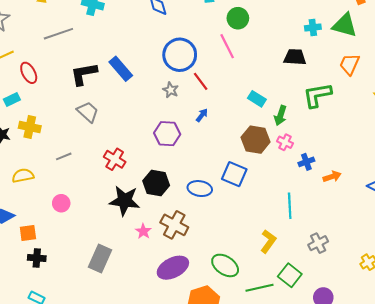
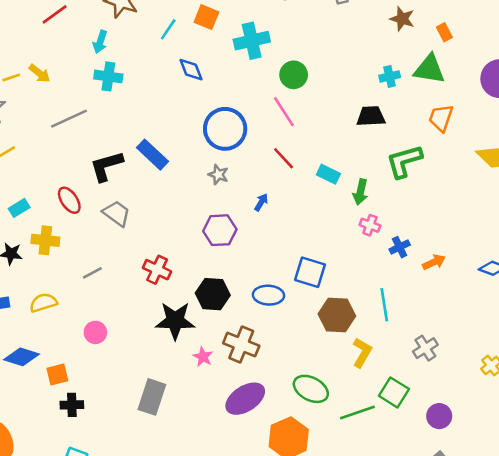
red ellipse: (29, 73) -> (69, 200), moved
red line: (201, 81) -> (284, 158), moved
brown hexagon: (256, 140) -> (337, 315), moved

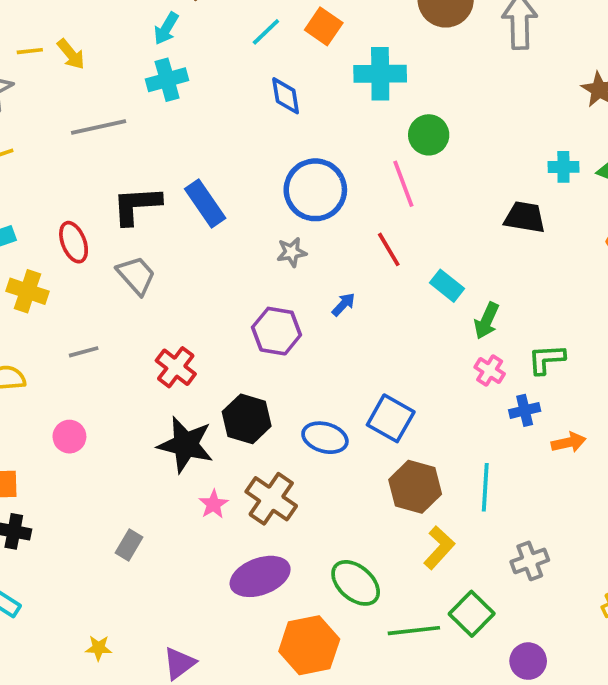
cyan cross: (108, 76) -> (167, 80), turned -36
green L-shape: (404, 161) -> (546, 359), moved, size x0.7
gray star: (218, 175) -> (292, 252), turned 30
gray rectangle: (152, 397) -> (129, 545), size x0.6

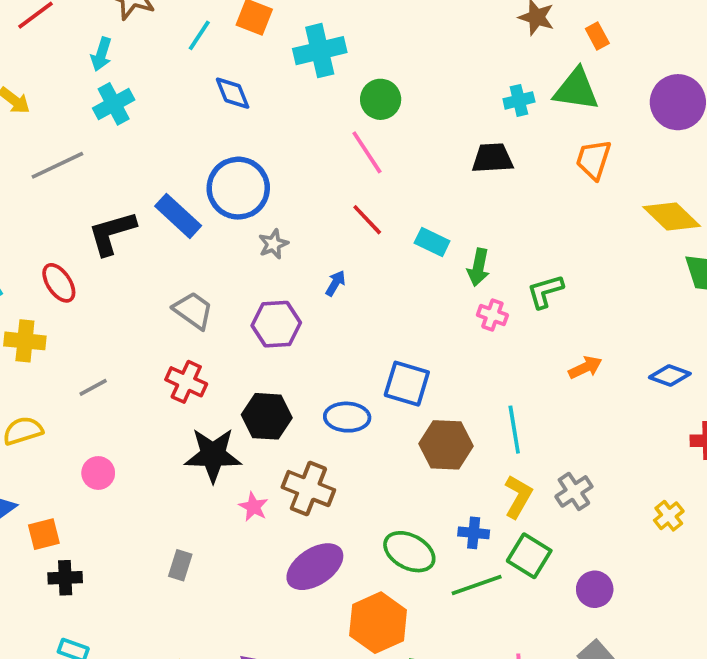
blue circle: (315, 190) -> (238, 188), moved
gray trapezoid: (136, 275) -> (193, 310), moved
blue cross: (525, 410) -> (474, 533), moved, turned 32
yellow L-shape: (439, 548) -> (518, 497), moved

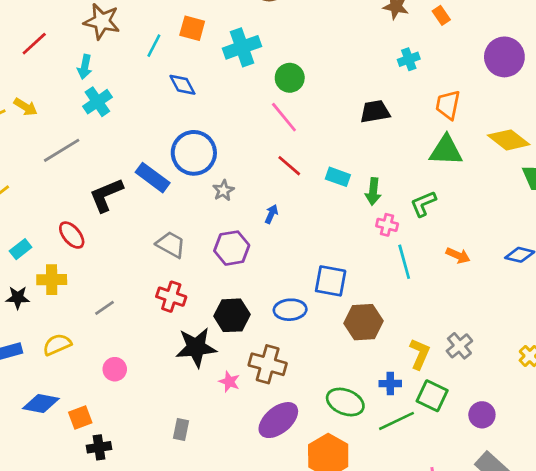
green triangle: (576, 90) -> (446, 150), moved
cyan cross: (519, 100) -> (409, 59), moved
orange arrow: (585, 367) -> (458, 255), turned 55
cyan line: (514, 430) -> (404, 262), moved

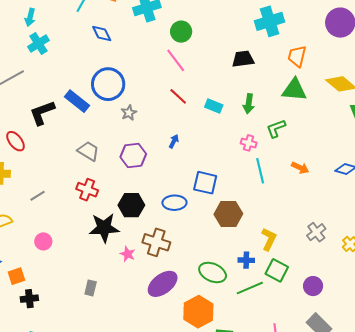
cyan cross: (409, 59) -> (270, 21), size x1.8
green arrow: (373, 191) -> (249, 104), moved
blue arrow: (271, 214) -> (174, 141), moved
gray cross: (459, 346) -> (316, 232), moved

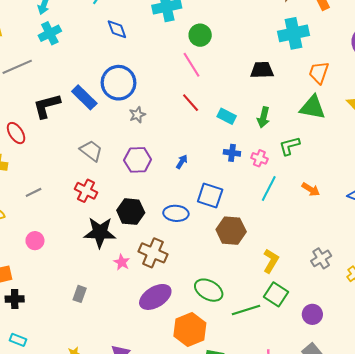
blue arrow: (174, 141) -> (182, 162), moved
cyan line: (260, 171) -> (269, 189), turned 35
blue cross: (246, 260) -> (232, 153), moved

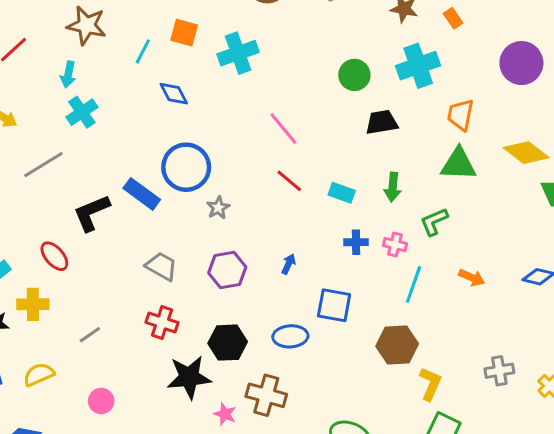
green circle: (200, 35) -> (354, 75), moved
brown hexagon: (231, 231) -> (397, 345), moved
gray cross: (321, 258) -> (499, 371), turned 30

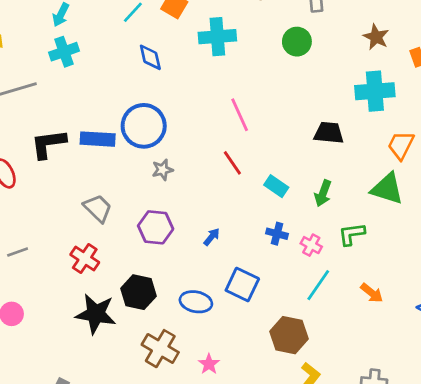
green circle: (354, 75) -> (297, 42), moved
blue rectangle: (142, 194) -> (98, 139), turned -48
pink star: (225, 414) -> (209, 364), moved

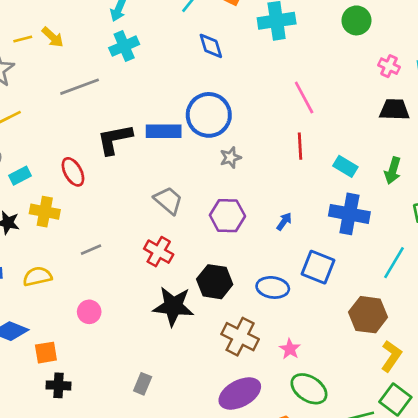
red line: (232, 163) -> (300, 146), turned 35
blue cross: (277, 234) -> (349, 214), size x1.8
pink cross: (311, 245) -> (389, 66), moved

